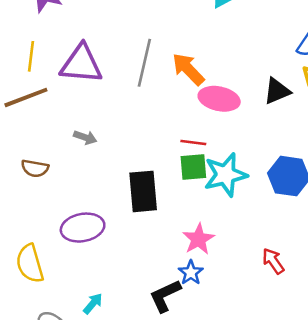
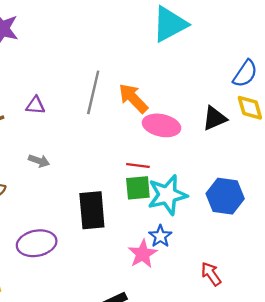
purple triangle: (81, 64) -> (35, 105), moved, size x0.5
blue star: (191, 273) -> (160, 236), moved

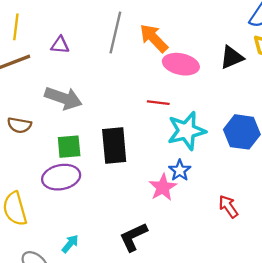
gray arrow: (39, 161) -> (63, 98), size x1.8
green square: (138, 188) -> (69, 147), moved

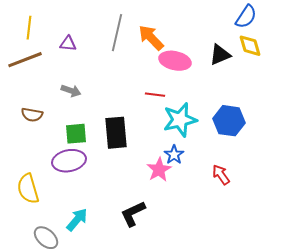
gray arrow: (63, 98) -> (71, 91), size x0.6
red arrow: (228, 207) -> (221, 175), moved
cyan arrow: (70, 244) -> (77, 220), size x1.4

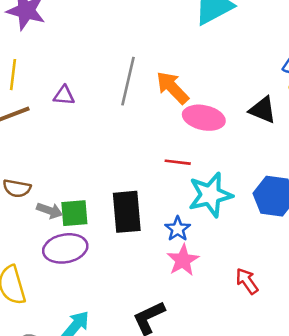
black triangle: (220, 55) -> (263, 110), turned 45
gray arrow: (71, 91) -> (50, 211), moved
blue star: (174, 155) -> (178, 229), moved
red arrow: (221, 175) -> (247, 281), moved

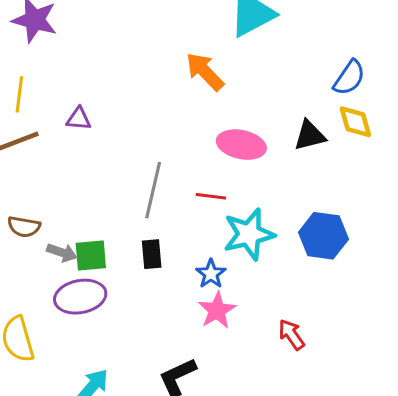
gray line: (128, 81) -> (153, 190), moved
orange arrow: (172, 88) -> (205, 72), moved
black triangle: (263, 110) -> (310, 135), turned -36
black rectangle: (127, 212) -> (152, 254), size x0.6

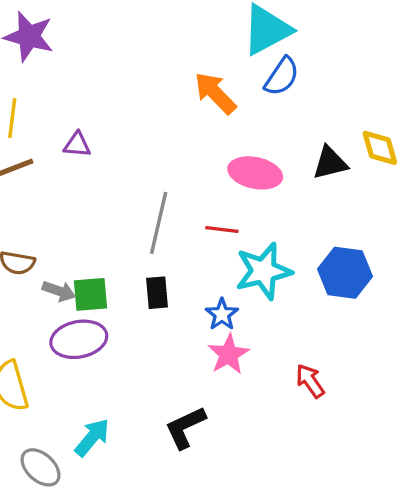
blue semicircle: (349, 78) -> (282, 76), moved

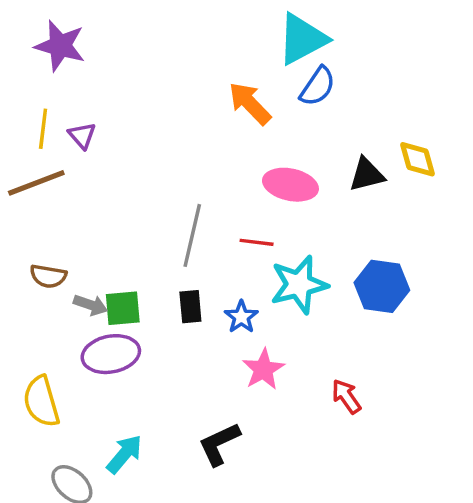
purple triangle: (77, 145) -> (82, 136), moved, turned 44
blue star: (222, 314) -> (241, 317), moved

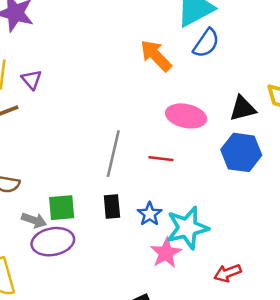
cyan star: (299, 285) -> (187, 228), moved
blue hexagon: (382, 286) -> (241, 152), moved
gray arrow: (91, 305) -> (34, 220), moved
red arrow: (346, 396) -> (228, 273), turned -76

